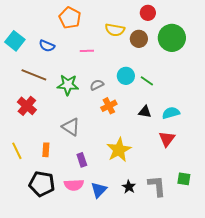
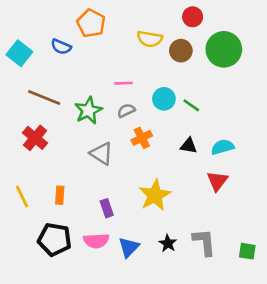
blue semicircle: (47, 46) -> (61, 47), moved
pink line: (87, 51) -> (124, 83), moved
green star: (68, 85) -> (88, 111), turned -30
gray triangle: (71, 127) -> (101, 154), moved
green square: (184, 179) -> (247, 251), moved

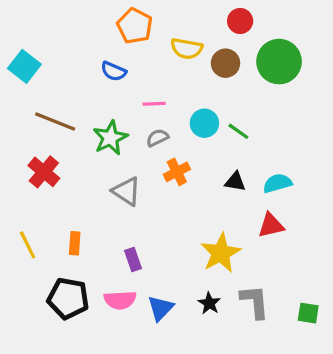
orange pentagon: (91, 23) -> (135, 26), moved
blue semicircle: (61, 47) -> (114, 71), moved
red triangle: (217, 181) -> (271, 225), turned 40
yellow star: (155, 195) -> (221, 253), moved

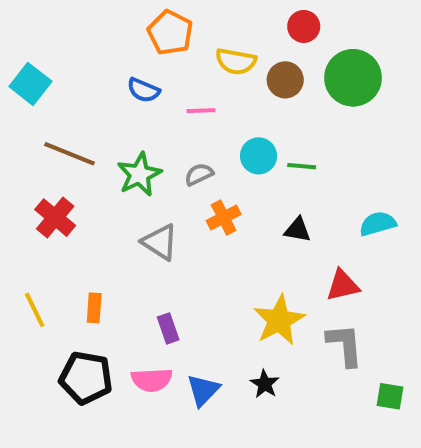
pink line: (154, 104) -> (201, 111), moved
green line: (238, 131) -> (302, 166), turned -30
cyan semicircle: (277, 183) -> (378, 224), moved
gray L-shape: (255, 302) -> (345, 345), moved

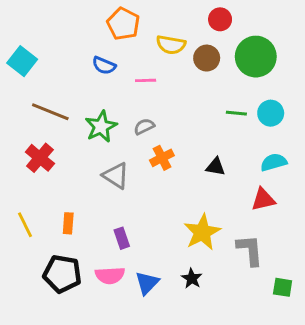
cyan circle: (259, 156) -> (271, 113), moved
green line: (302, 166) -> (236, 113), moved
red triangle: (343, 285) -> (263, 199), moved

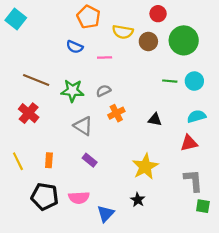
cyan square: (22, 61) -> (16, 19), moved
green star: (101, 127) -> (72, 91), turned 30
purple rectangle: (122, 238) -> (90, 160), moved, turned -32
gray L-shape: (250, 250) -> (193, 180), moved
blue triangle: (147, 283) -> (106, 214), moved

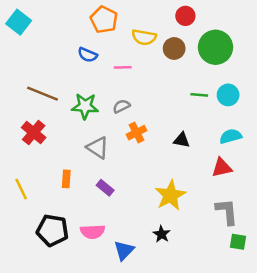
orange rectangle: (49, 160) -> (66, 179), moved

